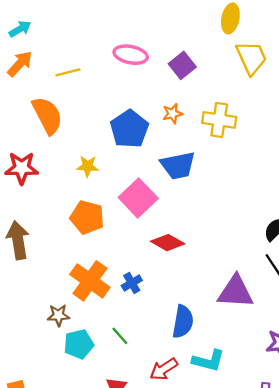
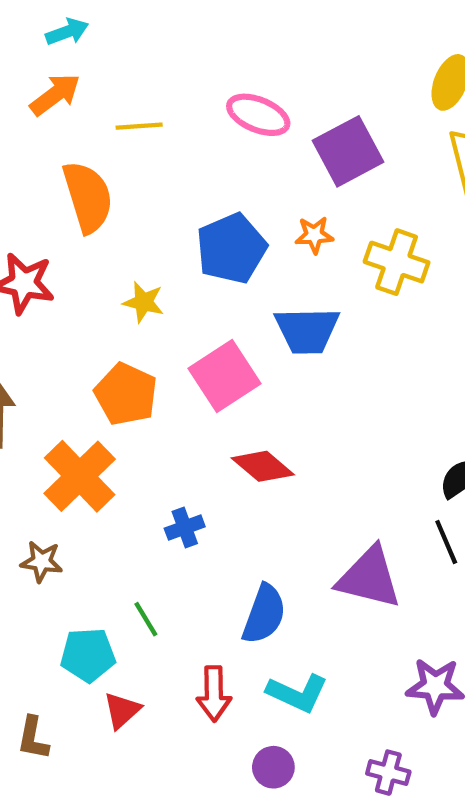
purple square: (182, 65) -> (348, 151), size x1.4
orange cross: (90, 281) -> (80, 476), moved
cyan pentagon: (79, 344) -> (88, 655), moved
red arrow: (164, 369) -> (214, 694), turned -68

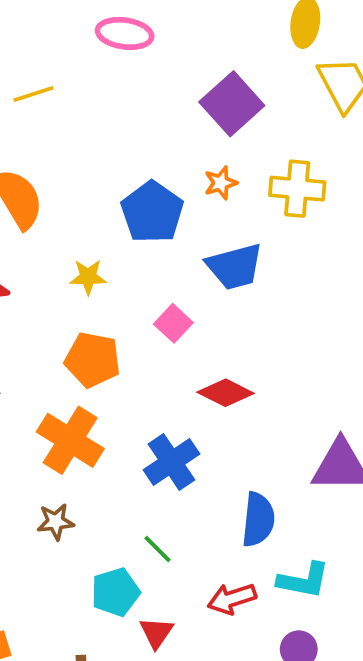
pink ellipse: (258, 115) -> (125, 33), moved
yellow line: (139, 126) -> (33, 94), moved
pink square: (224, 376) -> (173, 323), size x0.6
blue cross: (185, 527) -> (171, 462), size x1.6
red arrow: (214, 694) -> (232, 599), turned 87

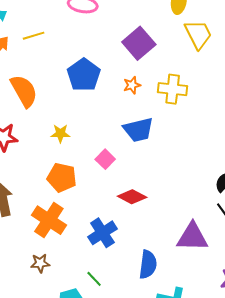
blue pentagon: (152, 212) -> (84, 75), moved

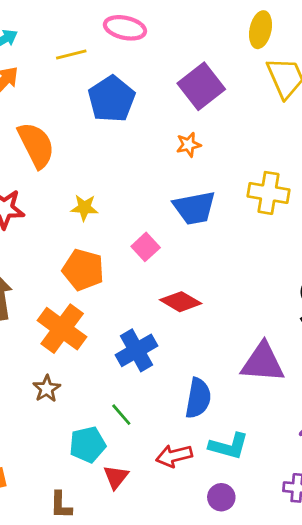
yellow line: (34, 36) -> (71, 54), moved
blue pentagon: (84, 75) -> (112, 99), moved
yellow cross: (173, 89) -> (269, 193), moved
brown star: (40, 263) -> (47, 389), turned -30

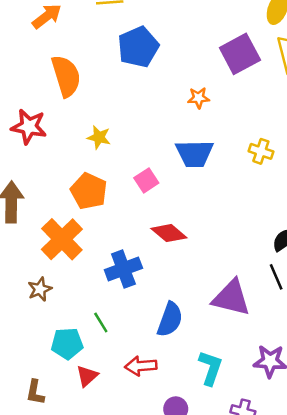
purple square: (201, 86) -> (240, 54), moved
yellow cross: (269, 193) -> (261, 151), size x0.7
cyan L-shape: (229, 446) -> (211, 368), moved, turned -96

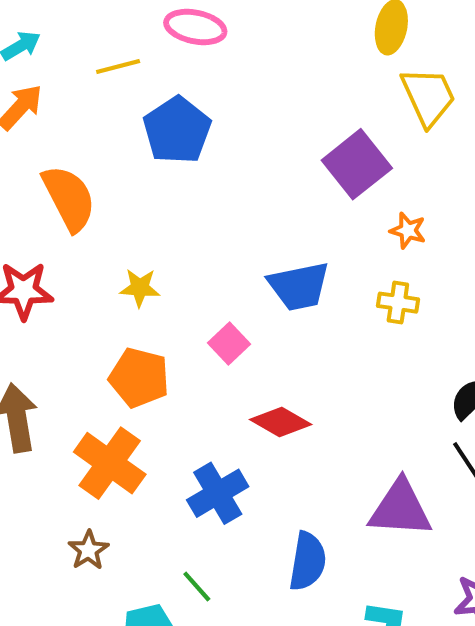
purple square: (240, 54) -> (357, 164), moved
orange star: (198, 98) -> (408, 230), moved, turned 30
yellow cross: (261, 151) -> (398, 303), moved

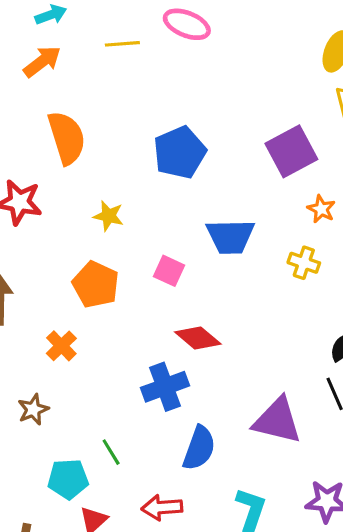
blue pentagon: (177, 130) -> (180, 153), moved
pink square: (229, 344) -> (169, 271), turned -32
orange cross: (110, 463) -> (61, 346), size x0.6
blue cross: (218, 493) -> (165, 387), moved

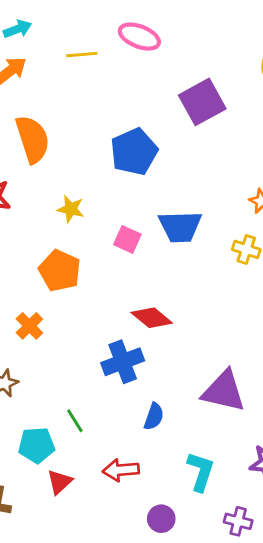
purple square: (291, 151) -> (202, 102), moved
pink square: (169, 271) -> (127, 239), moved
blue semicircle: (199, 448) -> (154, 416), size x0.7

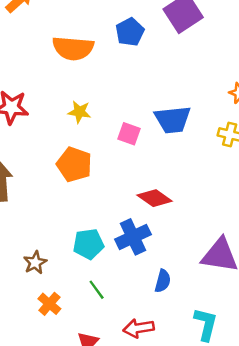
orange semicircle: (33, 139) -> (73, 48), moved, turned 117
blue pentagon: (134, 152) -> (130, 32), moved, size x0.7
orange cross: (29, 326) -> (49, 304), moved
cyan pentagon: (36, 445) -> (88, 244), moved

